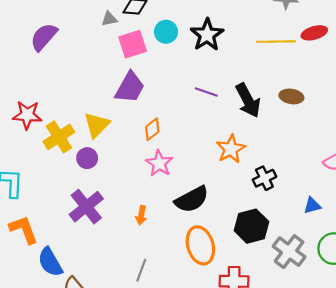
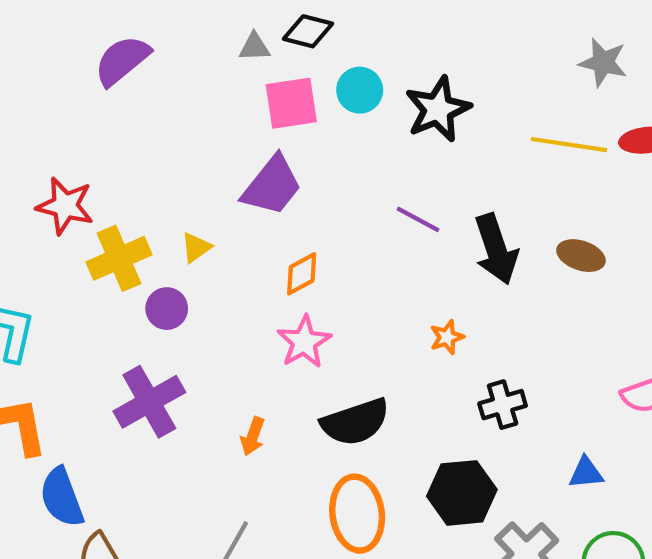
yellow triangle: (97, 125) -> (196, 248), size x0.6
orange star: (231, 149) -> (447, 337), size x0.6

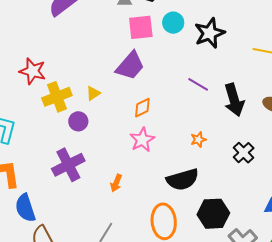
orange star: (447, 337) -> (198, 140), moved
black cross: (503, 405) -> (244, 153), moved, turned -30
black semicircle: (355, 422) -> (183, 180), moved

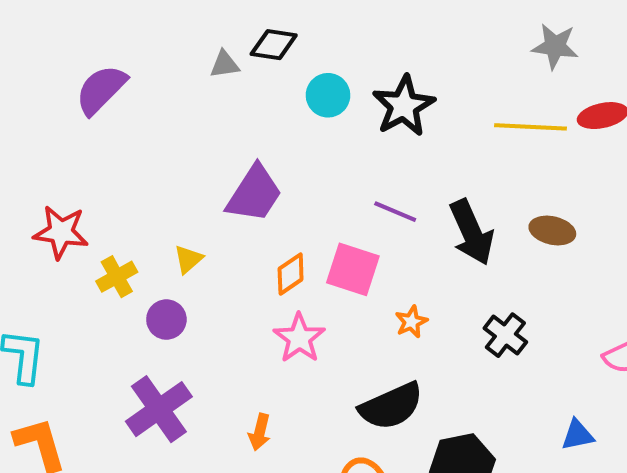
pink square: (141, 27) -> (353, 269), moved, turned 32
yellow cross: (57, 97) -> (117, 277), size x0.7

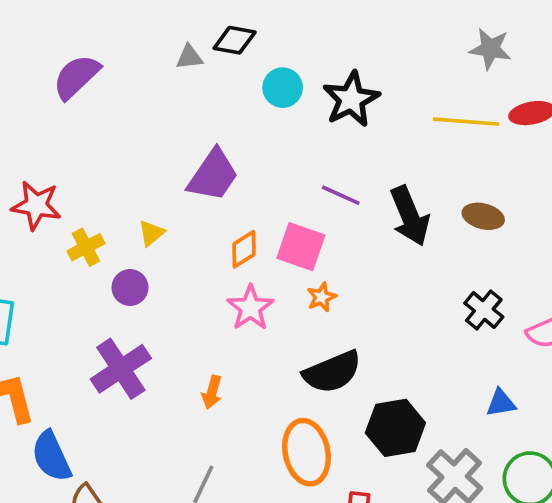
orange star: (411, 322) -> (322, 297), moved
black cross: (505, 335) -> (484, 310), moved

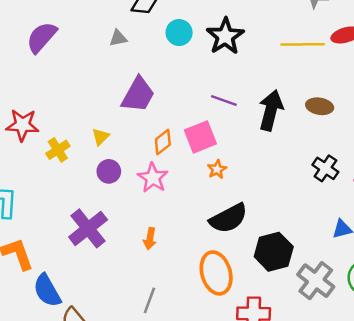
gray triangle: (189, 57) -> (118, 38), moved
black arrow: (410, 216) -> (271, 110), turned -138
pink square: (301, 247) -> (200, 137), turned -36
purple circle: (130, 287) -> (109, 171), moved
pink star: (250, 308) -> (153, 178), moved

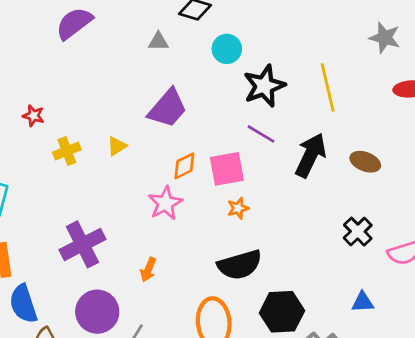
black star: (225, 36) -> (264, 86), moved
yellow line: (303, 44) -> (328, 87), moved, turned 66
red star: (22, 125) -> (33, 116), size x0.6
purple circle: (109, 171) -> (97, 312), moved, size x1.6

